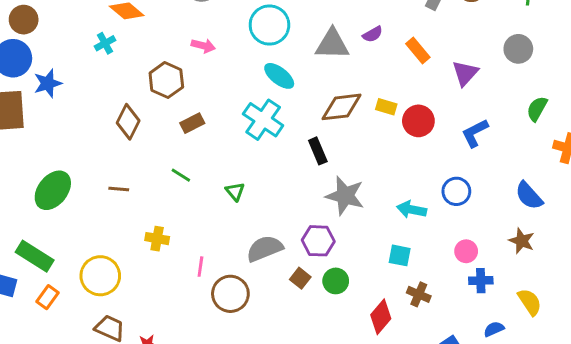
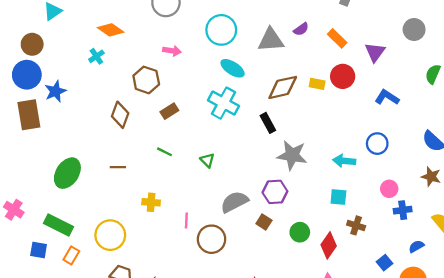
red circle: (418, 121) -> (343, 76), moved
blue L-shape: (475, 133) -> (387, 97), turned 65
green circle: (336, 281) -> (300, 232), moved

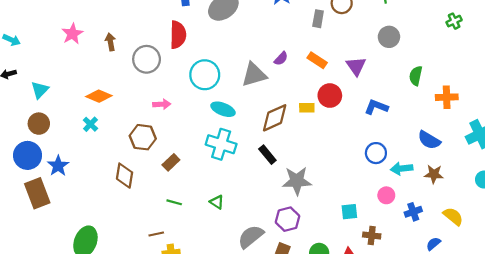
brown circle: (32, 44) -> (39, 124), moved
cyan arrow: (344, 161) -> (402, 169), moved
brown line: (118, 167) -> (156, 234), moved
pink circle: (389, 189) -> (386, 195), moved

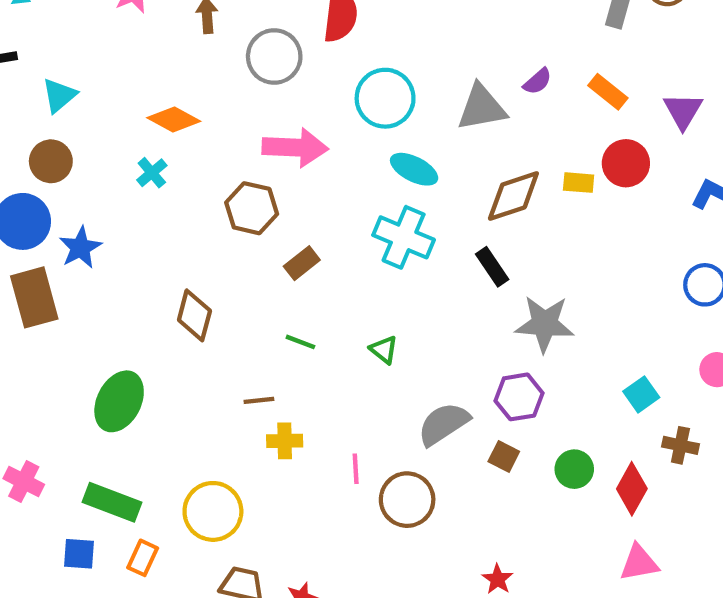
pink arrow: (162, 104) -> (295, 148), size x1.8
brown diamond: (125, 176) -> (194, 315), moved
cyan square: (349, 212) -> (641, 394), turned -35

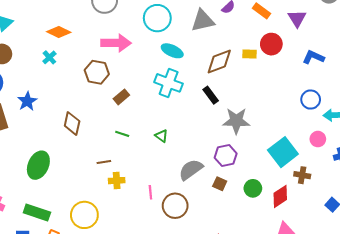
blue star: (80, 248) -> (27, 101), moved
cyan square: (641, 394) -> (283, 152), size x1.8
red diamond: (632, 489) -> (280, 196), turned 30

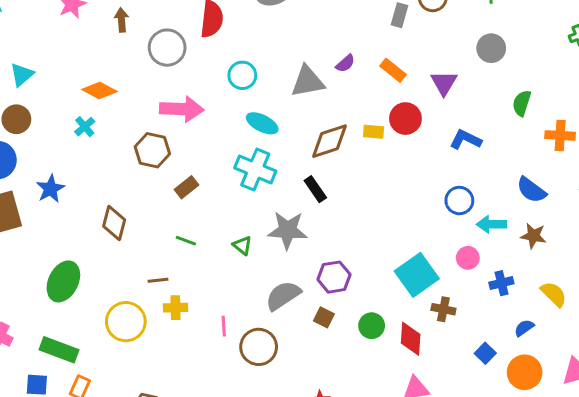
cyan circle: (157, 18) -> (242, 75), size x0.7
gray star: (236, 121) -> (288, 230), moved
red diamond: (280, 196) -> (411, 339), turned -55
yellow circle: (84, 215) -> (126, 322), moved

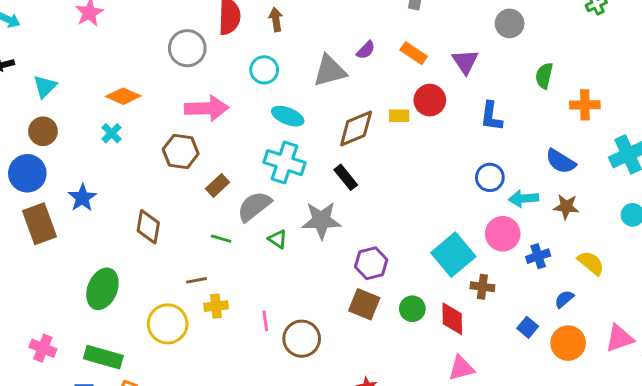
brown arrow: (122, 20) -> (276, 19), moved
blue L-shape: (466, 140) -> (491, 116), turned -104
pink circle: (468, 258) -> (503, 234), size x1.5
gray semicircle: (283, 296) -> (254, 206), moved
brown square: (324, 317) -> (364, 304), size x1.5

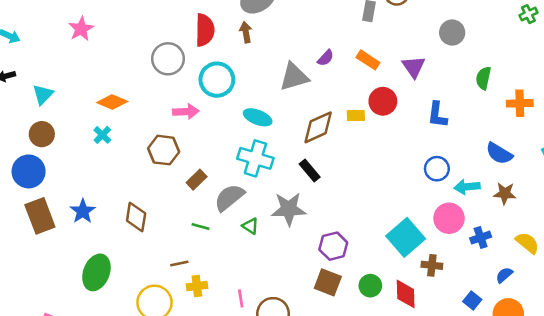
cyan circle: (264, 70) -> (217, 80), moved, size x1.4
pink arrow: (207, 108) -> (186, 112), size x0.7
blue star: (82, 198) -> (83, 211), moved

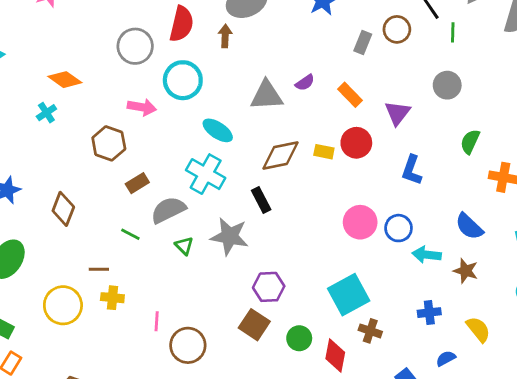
pink circle: (449, 218) -> (360, 222), moved

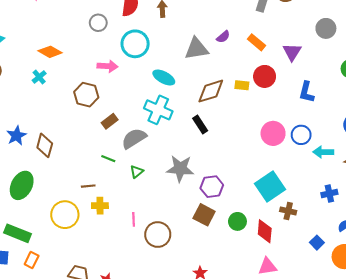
gray circle: (135, 46) -> (98, 23), size x0.7
brown diamond: (63, 209) -> (45, 145), moved
gray star: (230, 236) -> (180, 169), moved
green triangle: (184, 246) -> (137, 172), moved, turned 40

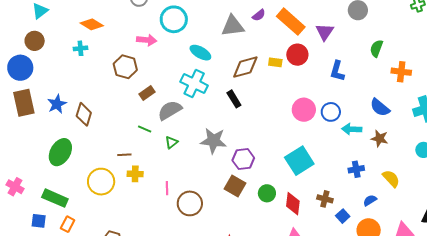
orange rectangle: (257, 42) -> (291, 22), size x1.6
cyan cross: (39, 77) -> (80, 48), turned 32
brown cross: (288, 211) -> (325, 199), moved

